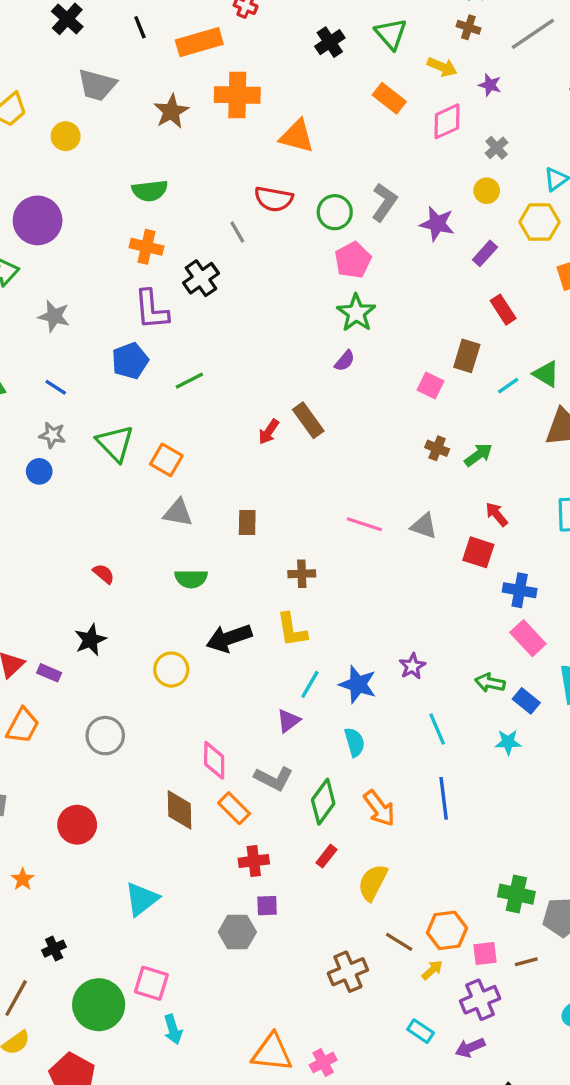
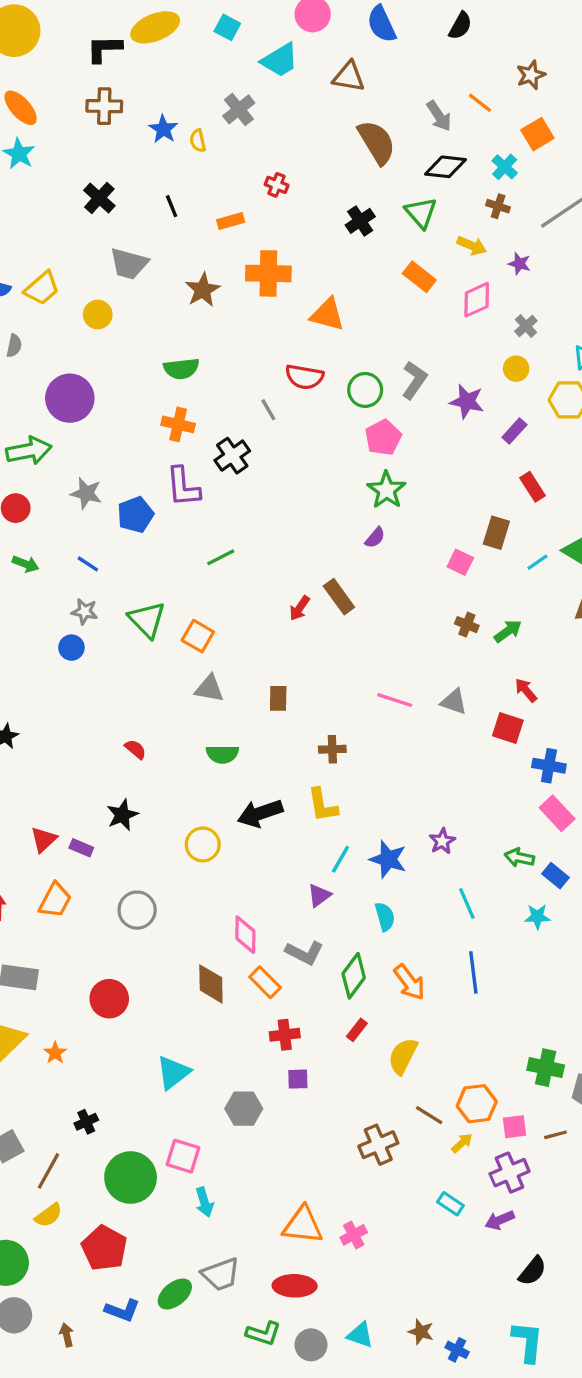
orange rectangle: (199, 42) -> (231, 221), size x0.6
blue pentagon: (130, 361) -> (135, 515), moved
gray hexagon: (237, 932) -> (244, 1109), moved

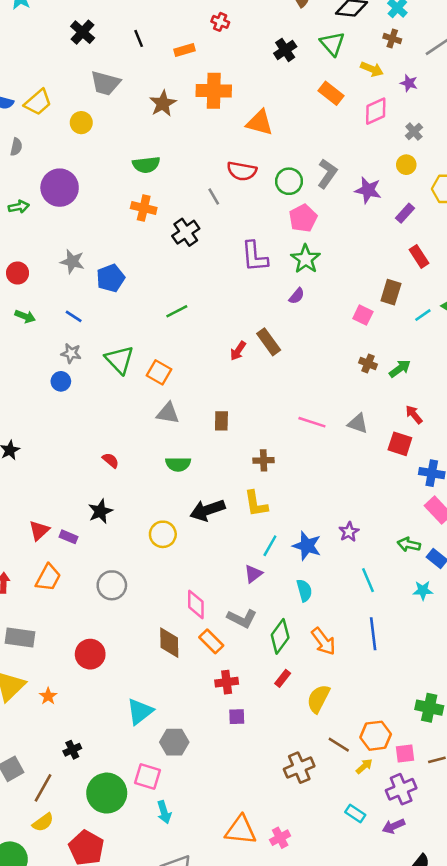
green arrow: (29, 451) -> (19, 207), moved, size x0.6
purple L-shape: (183, 487) -> (255, 256), moved
gray hexagon: (244, 1109) -> (174, 742), moved

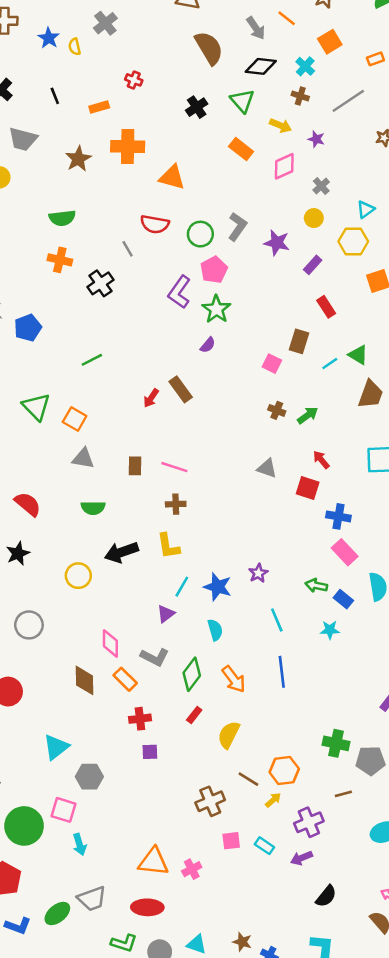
purple L-shape: (255, 256) -> (179, 292), moved, turned 40
pink line: (312, 422) -> (174, 467), moved
red semicircle: (111, 460) -> (28, 504), size x1.6
pink square: (405, 754) -> (231, 841), moved

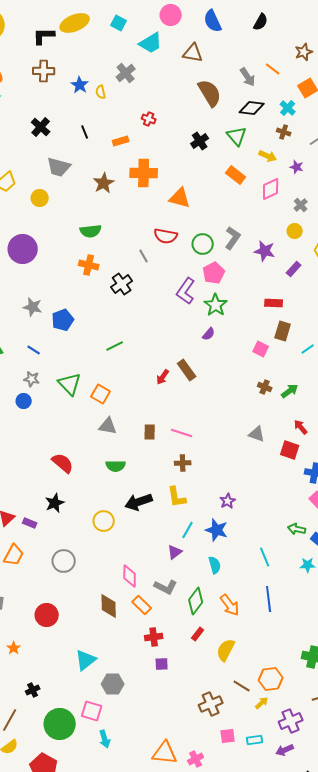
red rectangle: (326, 307) -> (274, 303), moved, turned -54
purple star: (258, 573) -> (228, 501), moved
cyan rectangle: (264, 846) -> (255, 740), turned -42

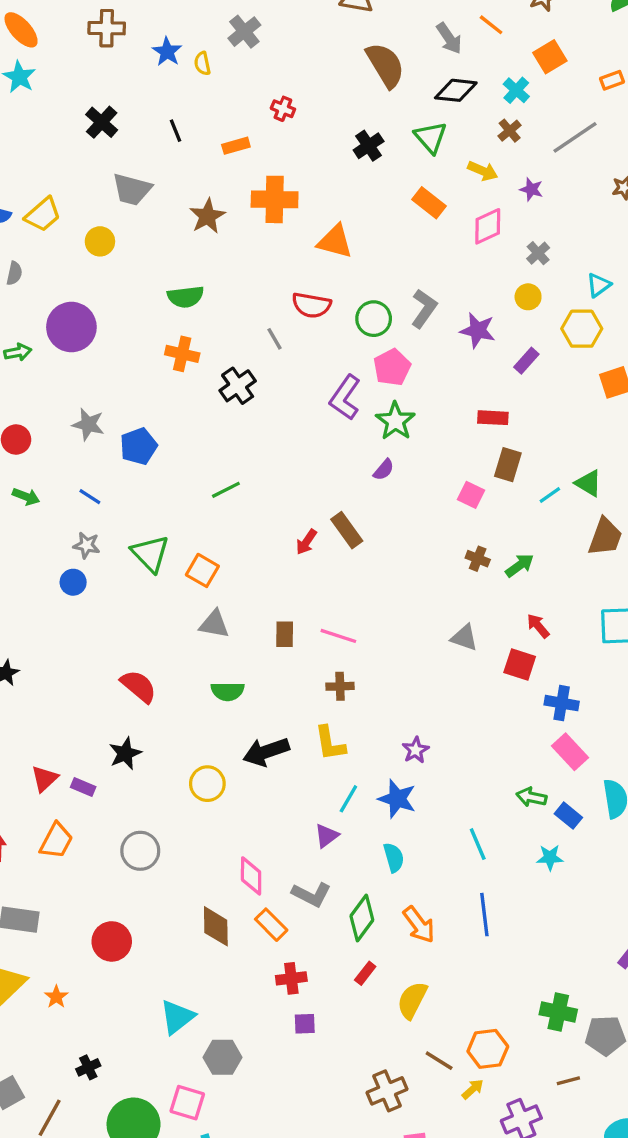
brown cross: (284, 132) -> (510, 131), turned 32

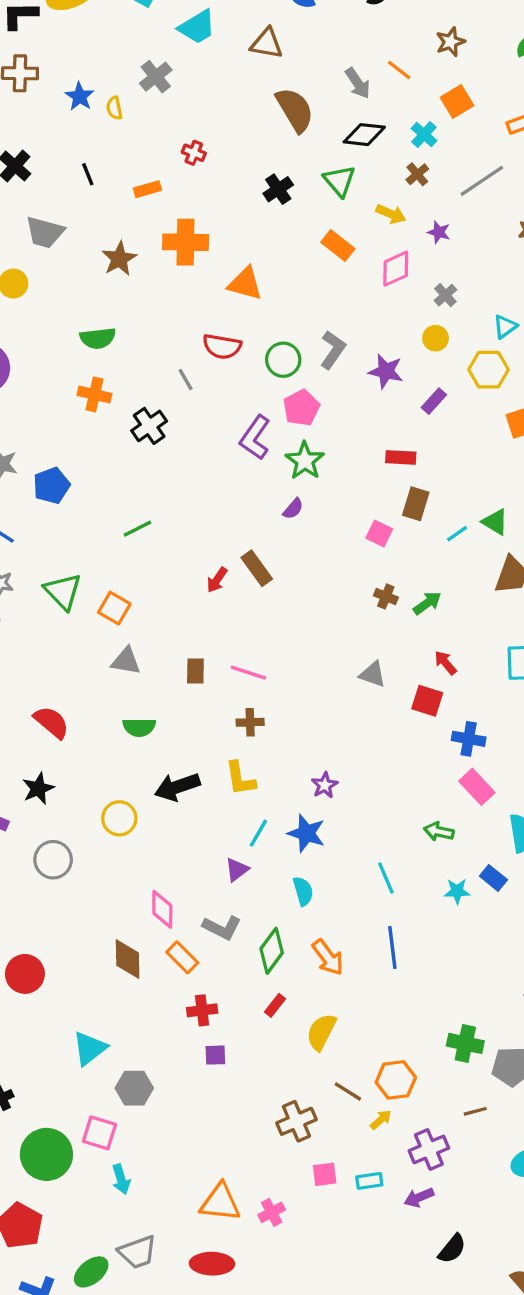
blue rectangle: (568, 816) -> (493, 878), moved
gray circle: (140, 851) -> (53, 860), moved

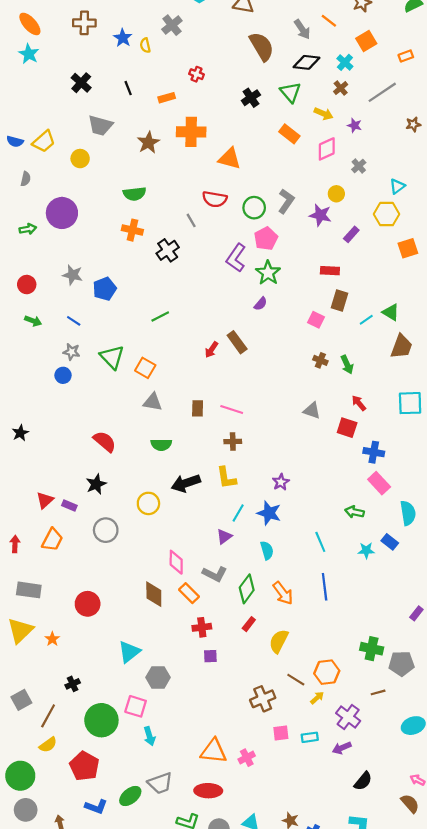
yellow circle: (436, 338) -> (336, 194), moved
green arrow: (427, 603) -> (347, 365), turned 102
purple cross: (429, 1149) -> (348, 717), turned -30

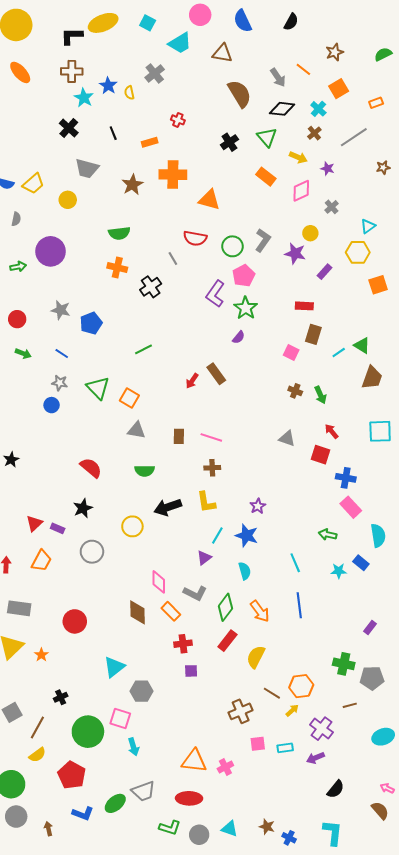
cyan star: (29, 54) -> (84, 98), moved
purple rectangle: (416, 613) -> (370, 627), moved
red rectangle: (249, 624) -> (227, 641), size x1.5

